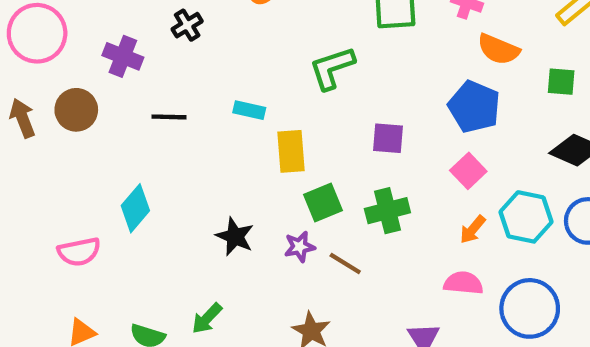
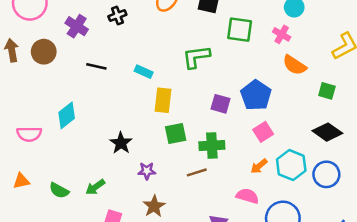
blue pentagon: (474, 107) -> (256, 95), moved
purple star: (300, 247) -> (147, 171), moved
brown line: (345, 263) -> (197, 172), moved, turned -60

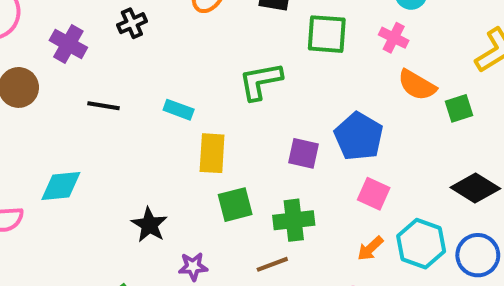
green square: (327, 91) -> (459, 108), moved, turned -30
cyan diamond: (67, 115) -> (61, 186), turned 36
pink square: (263, 132) -> (374, 194), turned -30

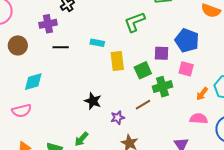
purple cross: (68, 44) -> (48, 24), moved, turned -30
cyan diamond: (61, 186) -> (33, 82), moved
pink square: (374, 194) -> (186, 69), moved
green square: (235, 205) -> (143, 70), moved
brown line: (272, 264) -> (143, 105), moved

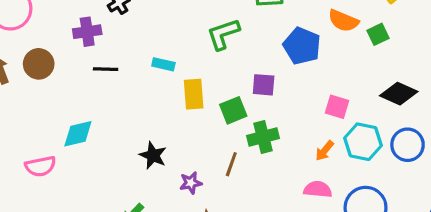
blue pentagon: (187, 40) -> (302, 46), moved
pink square: (186, 69) -> (337, 107), moved
cyan diamond: (33, 82) -> (78, 134), moved
brown line: (143, 105) -> (231, 164), turned -42

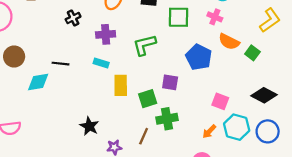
purple cross: (87, 32) -> (106, 34), moved
green square: (378, 34) -> (252, 53), turned -32
cyan diamond: (78, 134) -> (38, 82), moved

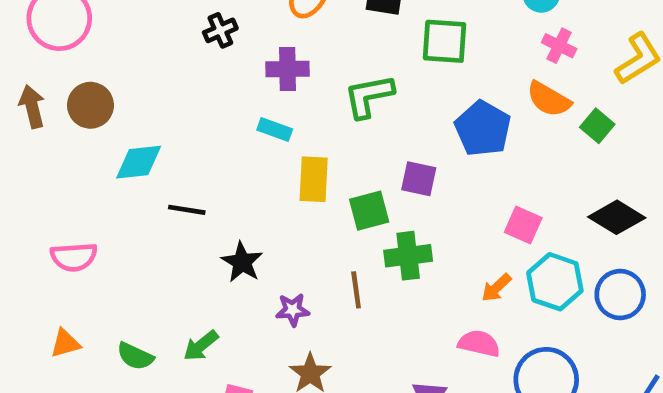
pink cross: (215, 17) -> (559, 46), moved
black line: (61, 64) -> (187, 210), moved
brown line: (144, 136) -> (356, 290), turned -35

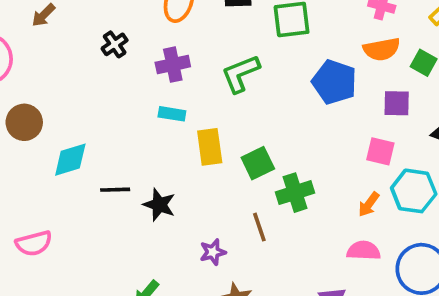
orange semicircle: (549, 99) -> (382, 49), turned -30
purple square: (419, 179) -> (397, 103), moved
black star: (242, 262) -> (159, 205), moved

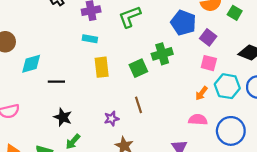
purple square: (397, 103) -> (208, 37), moved, turned 35
yellow rectangle: (210, 147) -> (102, 67), moved
green cross: (295, 193) -> (162, 54), moved
black star: (159, 205) -> (63, 117), moved

